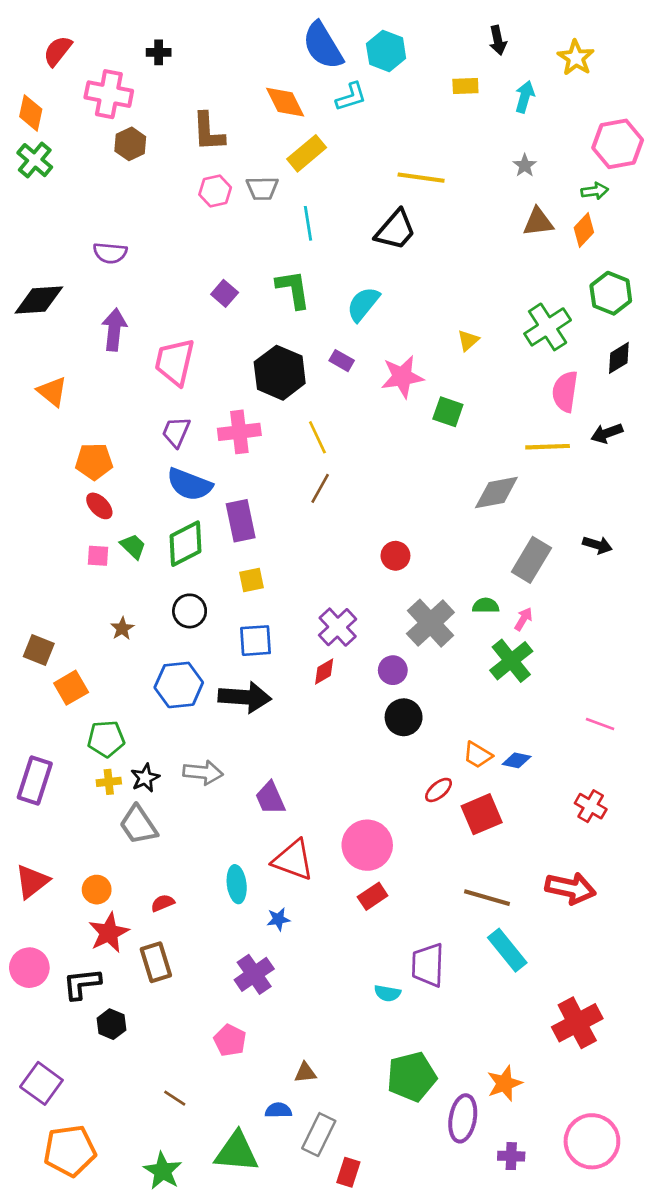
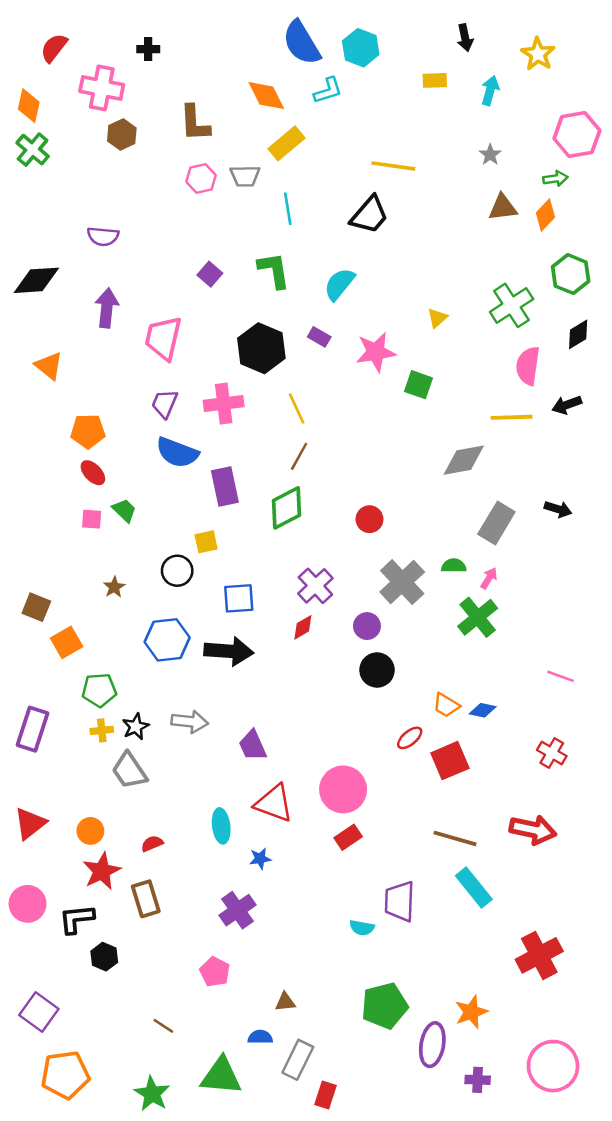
green diamond: (185, 544) -> (287, 508), moved
yellow square: (251, 580) -> (206, 542), moved

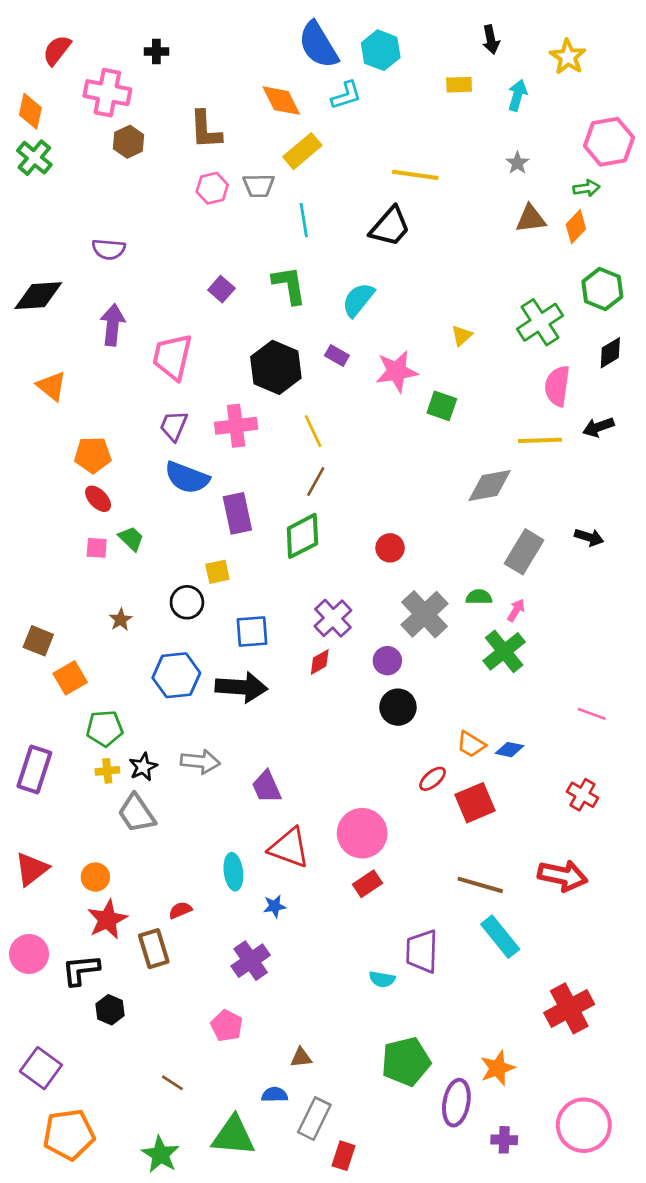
red semicircle: (152, 844) -> (180, 910), moved

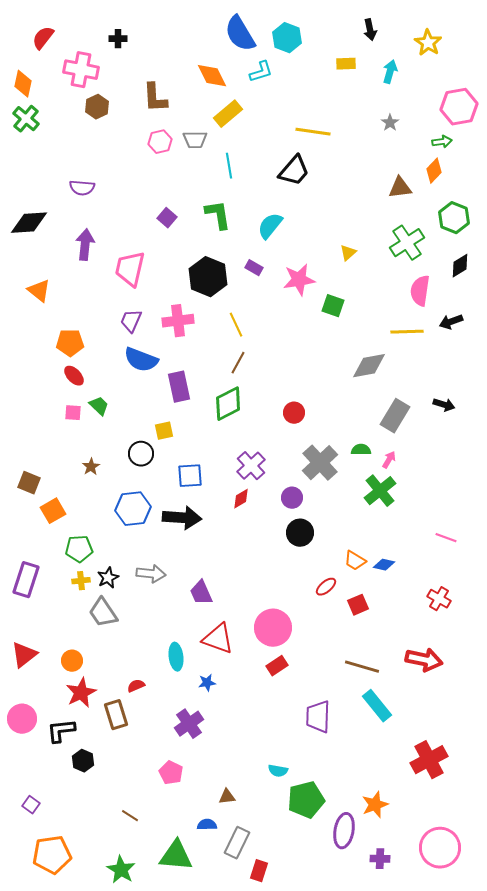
brown triangle: (531, 219) -> (400, 188), moved
red square: (475, 803) -> (358, 605), size x0.7
cyan semicircle: (382, 979) -> (278, 771), moved
purple square: (41, 1068) -> (31, 805), size x0.6

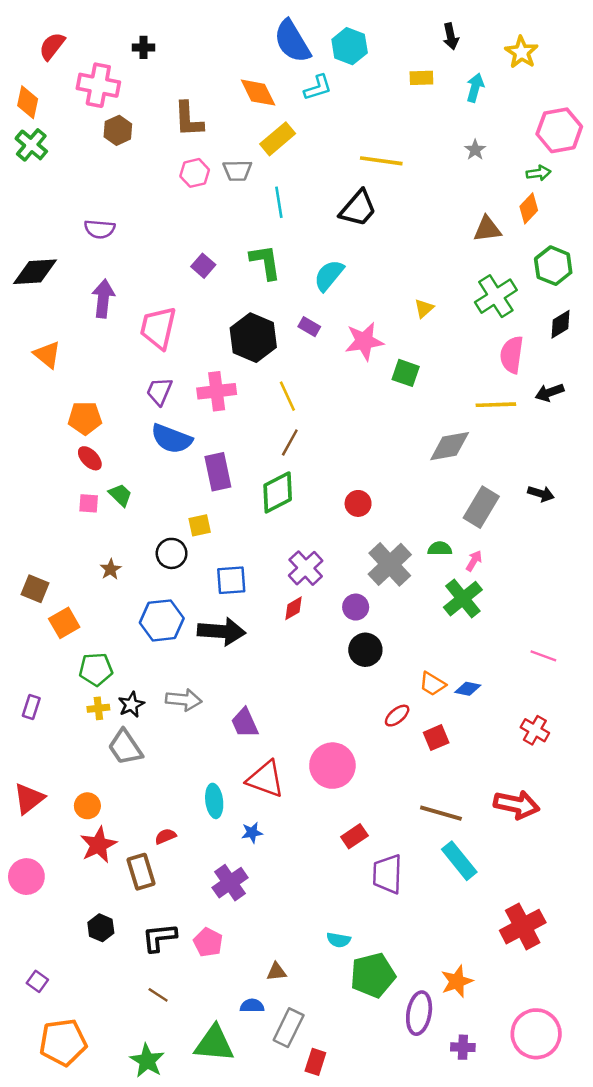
purple rectangle: (26, 580) -> (31, 707), size x0.6
red rectangle: (277, 666) -> (354, 836), moved
black L-shape: (61, 731) -> (159, 937), moved

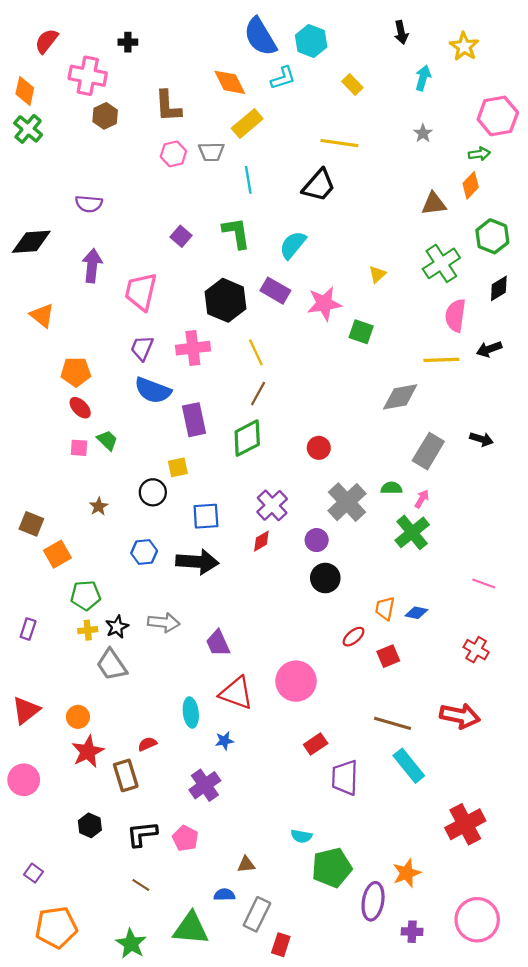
yellow rectangle: (421, 78) -> (352, 84), moved, turned 48
purple rectangle: (309, 327) -> (275, 291), size x1.5
blue hexagon: (162, 620) -> (144, 552), size x0.7
orange trapezoid: (432, 684) -> (385, 608), turned 70

